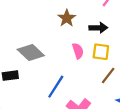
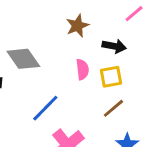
yellow square: (101, 52) -> (111, 77), turned -30

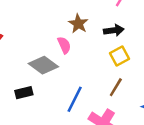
pink semicircle: (82, 69) -> (64, 45), moved
brown line: (113, 108) -> (116, 87), moved

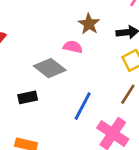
pink semicircle: (64, 45) -> (73, 47), turned -54

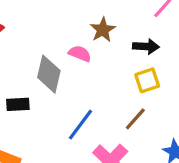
gray diamond: (50, 68) -> (49, 74), turned 56

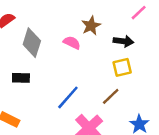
gray diamond: (49, 74) -> (32, 43), moved

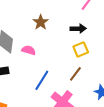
brown star: (91, 26) -> (41, 22), moved
pink semicircle: (72, 43) -> (29, 50), moved

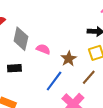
brown star: (41, 22) -> (69, 59), moved

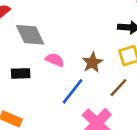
gray diamond: (21, 39) -> (30, 35), turned -40
pink semicircle: (43, 49) -> (55, 60), moved

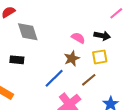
pink semicircle: (55, 60) -> (78, 38), moved

